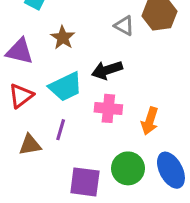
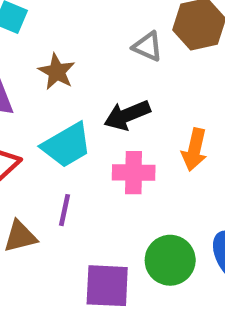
orange arrow: (150, 121) -> (194, 150), moved

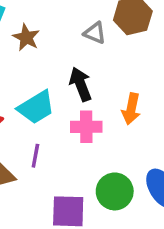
brown star: (57, 72) -> (26, 37), moved
black arrow: (127, 115) -> (81, 84), turned 92

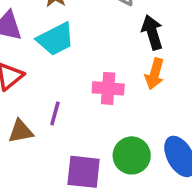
black arrow: (81, 84) -> (152, 32), moved
cyan trapezoid: (36, 107) -> (56, 39), moved

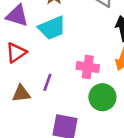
green circle: (132, 155) -> (102, 97), moved

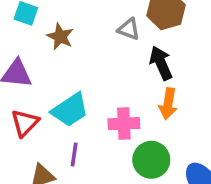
cyan trapezoid: (52, 28) -> (70, 110), moved

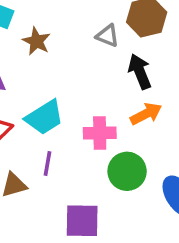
orange arrow: (168, 104) -> (146, 114), turned -128

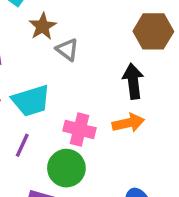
gray triangle: (107, 36) -> (67, 50), moved
green circle: (127, 171) -> (66, 168), moved

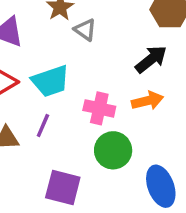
black arrow: (133, 81) -> (151, 59), turned 60
green circle: (66, 168) -> (113, 150), moved

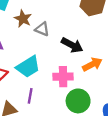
black arrow: (151, 59) -> (72, 45), moved, turned 80

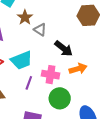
purple line: (30, 96) -> (29, 83), moved

